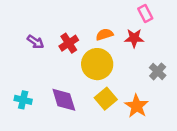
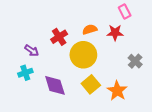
purple arrow: (35, 42) -> (32, 51), moved
cyan cross: (23, 100) -> (25, 73), moved, turned -32

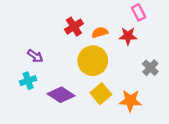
red cross: (59, 37) -> (74, 27), moved
purple diamond: (55, 85) -> (61, 95), turned -40
orange star: (117, 91) -> (130, 101), turned -30

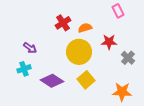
red star: (128, 36) -> (109, 42), moved
orange star: (130, 101) -> (122, 92), moved

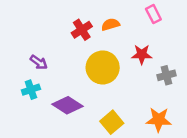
orange semicircle: (85, 28) -> (110, 24), moved
gray cross: (128, 58) -> (166, 75), turned 32
yellow square: (86, 80) -> (112, 122), moved

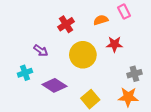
orange semicircle: (110, 24) -> (101, 20), moved
purple arrow: (39, 62) -> (41, 51), moved
gray cross: (166, 75) -> (134, 74), moved

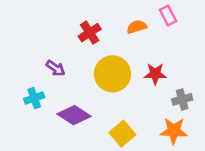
red star: (114, 44) -> (155, 74), moved

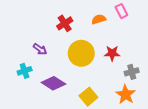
orange star: (174, 131) -> (126, 95), turned 30

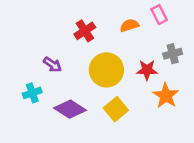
gray cross: (132, 72) -> (173, 54), moved
orange star: (126, 95) -> (166, 96), moved
yellow square: (88, 97) -> (116, 109), moved

